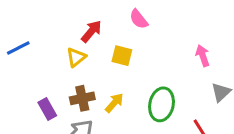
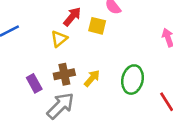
yellow square: (122, 56) -> (97, 26), moved

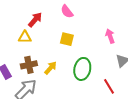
yellow square: (97, 26) -> (67, 39), moved
yellow triangle: (59, 39) -> (25, 37), turned 40

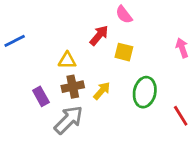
red arrow: (35, 20) -> (99, 35), moved
yellow triangle: (25, 37) -> (67, 60), moved

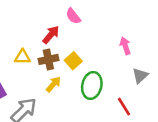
yellow square: (124, 52) -> (73, 61), moved, turned 35
brown cross: (73, 87) -> (48, 59), moved

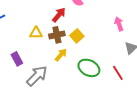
green ellipse: (92, 85) -> (89, 68), moved, turned -75

